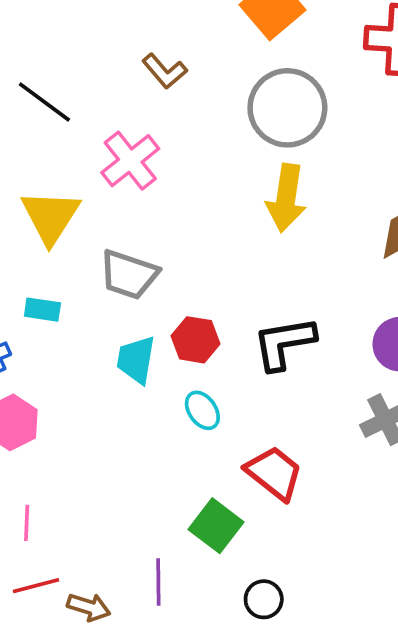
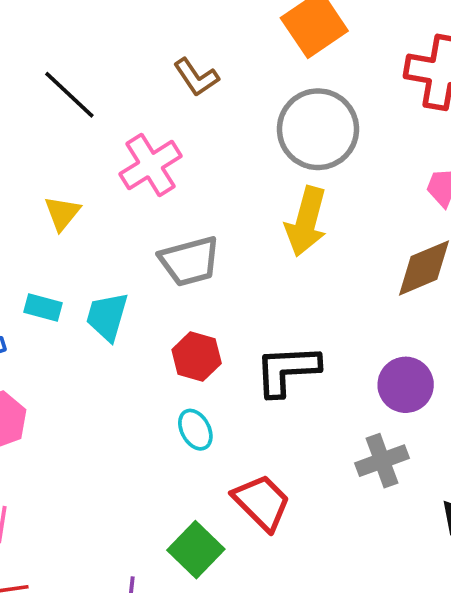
yellow triangle: (51, 217) -> (62, 213), size x0.6
gray trapezoid: (129, 275) -> (189, 261), moved, turned -40
cyan trapezoid: (136, 360) -> (107, 317), moved

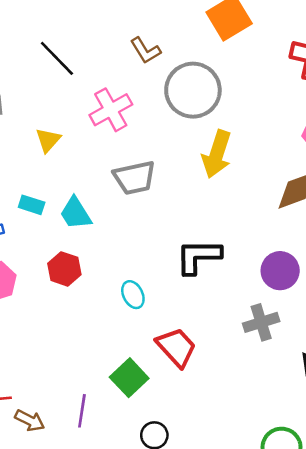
gray circle: (318, 129) -> (193, 90), moved
cyan trapezoid: (107, 317) -> (76, 213), turned -51
red hexagon: (197, 356) -> (64, 269), moved

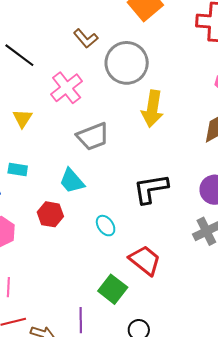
cyan trapezoid: (76, 213) -> (72, 181), moved

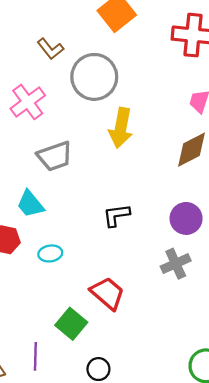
black L-shape: (151, 189) -> (116, 215), size x0.7
cyan ellipse: (106, 226) -> (50, 253), moved, turned -65

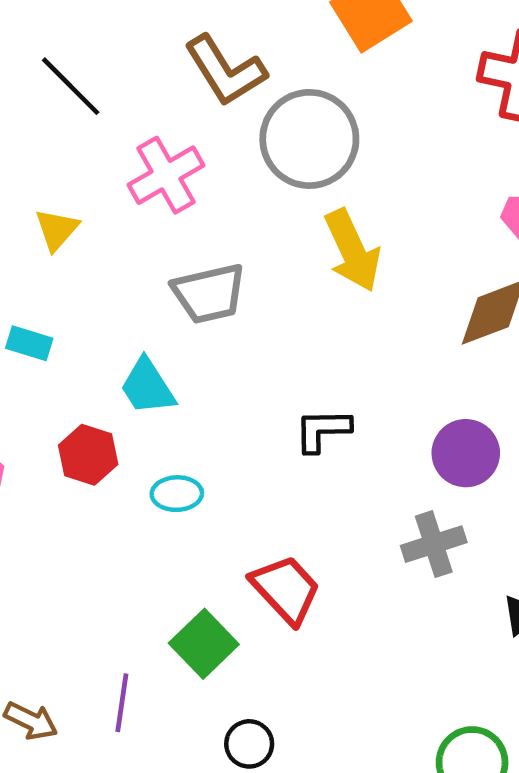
brown L-shape: (50, 49) -> (225, 71), size x1.5
yellow arrow: (121, 128) -> (352, 251), turned -42

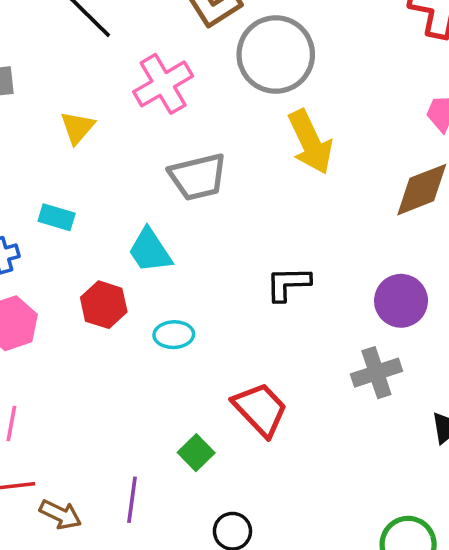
green square: (204, 644) -> (196, 453), size x0.7

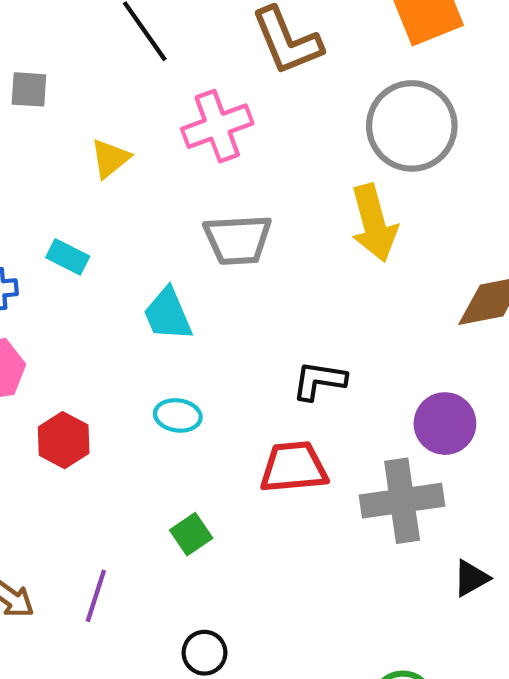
gray circle: (276, 55) -> (412, 126), moved
red hexagon: (104, 305) -> (64, 440), moved
gray cross: (376, 373) -> (402, 501), size x1.4
red trapezoid: (260, 409) -> (294, 467), moved, turned -62
green square: (196, 453) -> (191, 534), moved

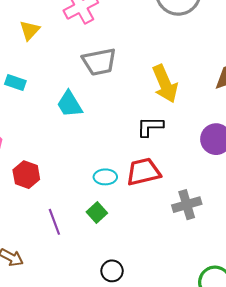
yellow arrow: (374, 223) -> (165, 84), moved
cyan ellipse: (178, 415) -> (105, 177), moved
gray cross: (402, 501) -> (187, 205), moved, size x0.7
purple line: (96, 596) -> (54, 222), moved, turned -30

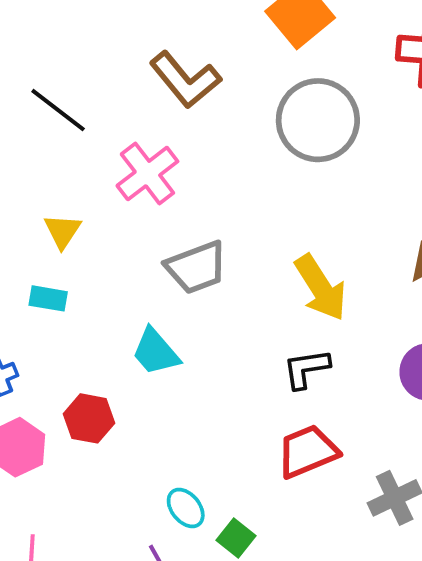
cyan rectangle: (15, 83) -> (48, 298), moved
red hexagon: (26, 175) -> (89, 418), moved
cyan ellipse: (105, 177) -> (186, 508), moved, turned 60

